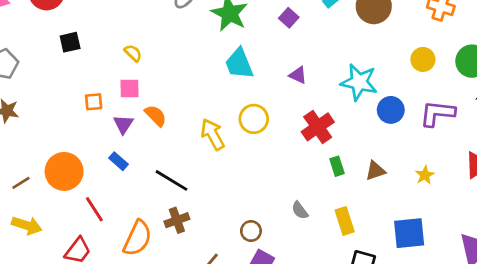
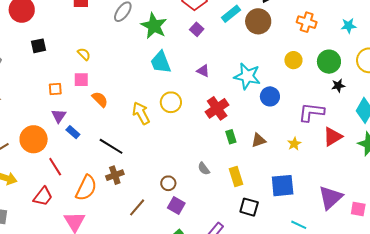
purple L-shape: (437, 113) -> (311, 112), moved
purple triangle: (123, 124) -> (59, 116), moved

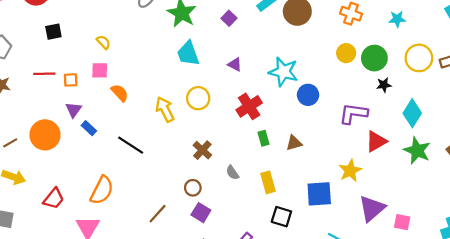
yellow circle: (293, 60) -> (346, 53), moved
yellow star: (294, 144) -> (350, 171), moved, size x1.5
red line: (55, 167) -> (44, 74), moved, turned -60
brown cross: (115, 175) -> (202, 150), moved, turned -30

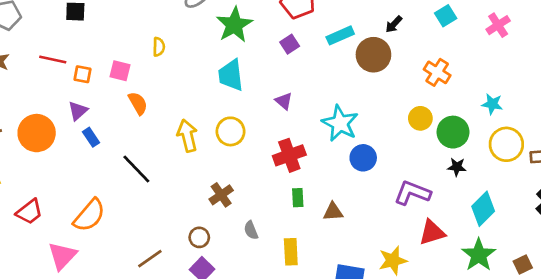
cyan star: (397, 19) -> (492, 104), moved
yellow semicircle: (103, 42) -> (159, 47), moved, turned 32

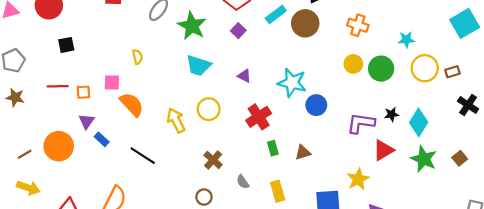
cyan trapezoid: (231, 75) -> (198, 65), turned -52
orange semicircle: (138, 103) -> (132, 104), size x1.4
black star: (457, 167) -> (392, 114), moved

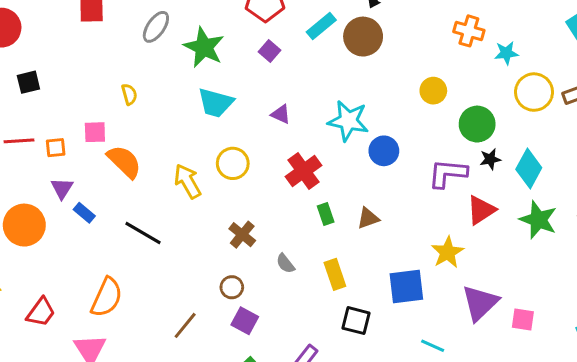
orange cross: (358, 25) -> (469, 31), moved
green circle: (381, 69) -> (477, 124), moved

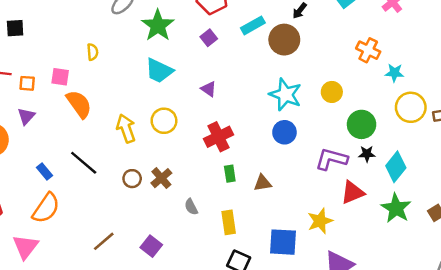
cyan star: (348, 121) -> (285, 94), moved
blue rectangle: (84, 213) -> (44, 172), moved
brown circle: (232, 287) -> (132, 179), moved

